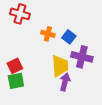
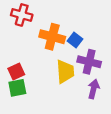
orange cross: (48, 34) -> (52, 37), size x1.6
purple arrow: (65, 82) -> (93, 89), moved

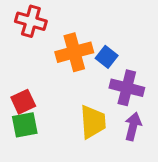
orange cross: (52, 37) -> (74, 52), turned -30
yellow trapezoid: (65, 72) -> (93, 122), moved

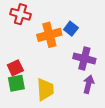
blue square: (107, 57) -> (71, 29), moved
yellow trapezoid: (93, 122) -> (45, 89), moved

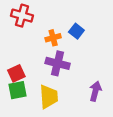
orange cross: (49, 35) -> (53, 38), size x0.6
purple cross: (84, 59) -> (58, 63), moved

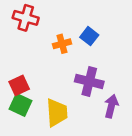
purple cross: (58, 63) -> (89, 81), moved
green square: (18, 90) -> (20, 105), turned 36

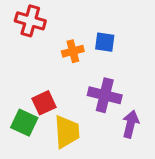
blue square: (89, 36) -> (105, 42), turned -30
red square: (19, 85) -> (44, 103), moved

